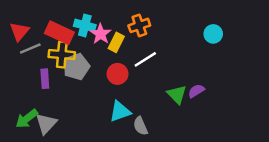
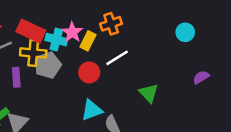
cyan cross: (85, 25) -> (56, 40), moved
purple semicircle: (196, 91) -> (201, 77), moved

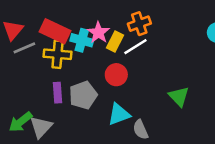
white line: (117, 58) -> (135, 47), moved
gray pentagon: (48, 65) -> (83, 95), moved
purple rectangle: (16, 77) -> (58, 93), moved

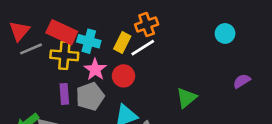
pink star: (98, 33) -> (95, 69), moved
green triangle: (179, 96) -> (186, 98), turned 35

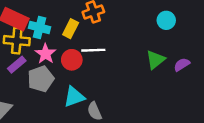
white line: (143, 48) -> (93, 50), moved, turned 30
purple rectangle: (64, 94) -> (17, 65), moved, turned 54
green triangle: (186, 98) -> (155, 60), moved

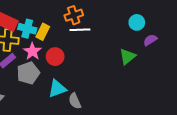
yellow rectangle: (71, 29) -> (43, 32), moved
white line: (93, 50) -> (80, 30), moved
purple semicircle: (182, 65) -> (150, 40), moved

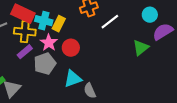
white line: (80, 30) -> (110, 22), moved, turned -36
purple semicircle: (150, 40) -> (163, 32), size x1.5

